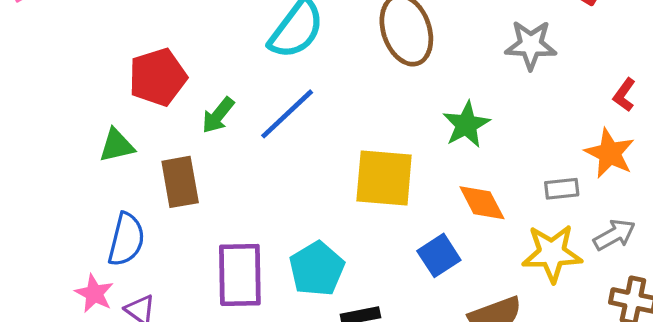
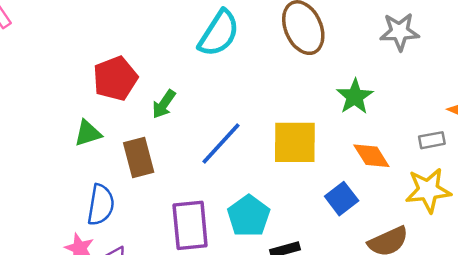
blue line: (287, 114) -> (221, 143), moved

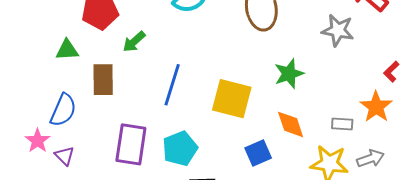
blue line: (221, 143) -> (172, 85), turned -39

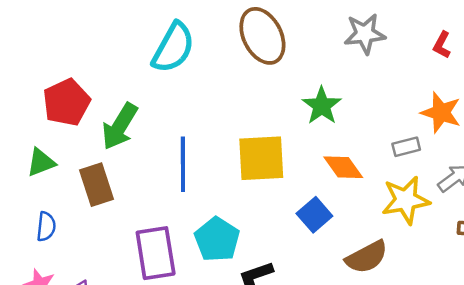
green arrow: (134, 42) -> (120, 126), size x1.5
red L-shape: (391, 72) -> (442, 45), moved
blue semicircle: (63, 110) -> (46, 227), moved, size x0.7

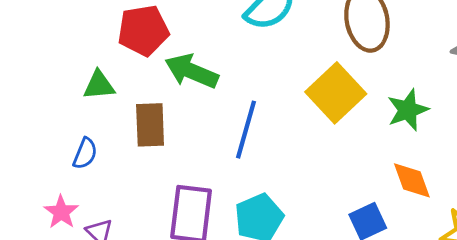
green arrow: (120, 126) -> (192, 71), turned 66
yellow square: (261, 158) -> (336, 93), moved, turned 34

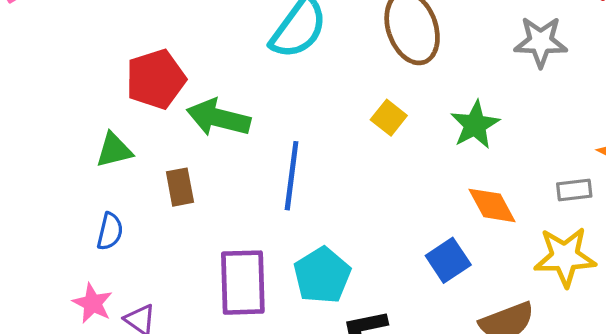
yellow square: (336, 93) -> (389, 118), size x0.5
brown rectangle: (150, 125) -> (180, 187), size x0.7

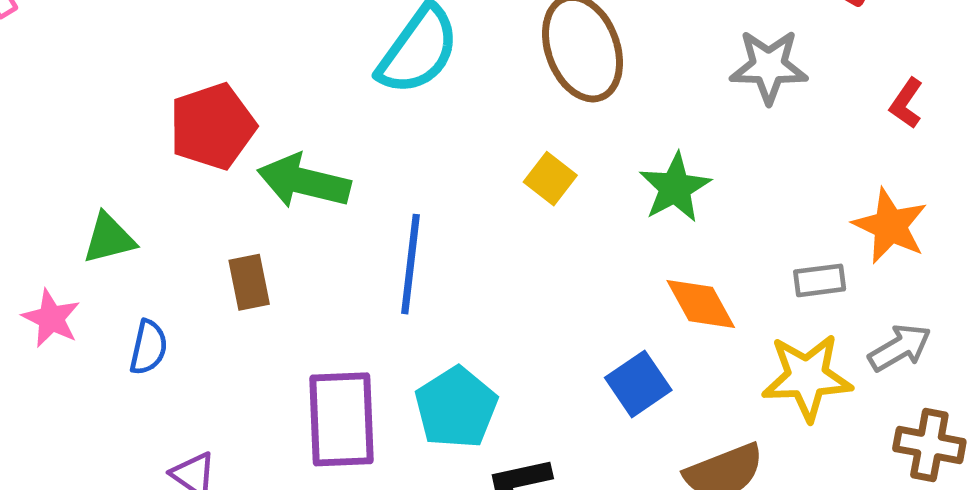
green triangle: (114, 150) -> (109, 239), moved
pink star: (93, 303) -> (51, 318), moved

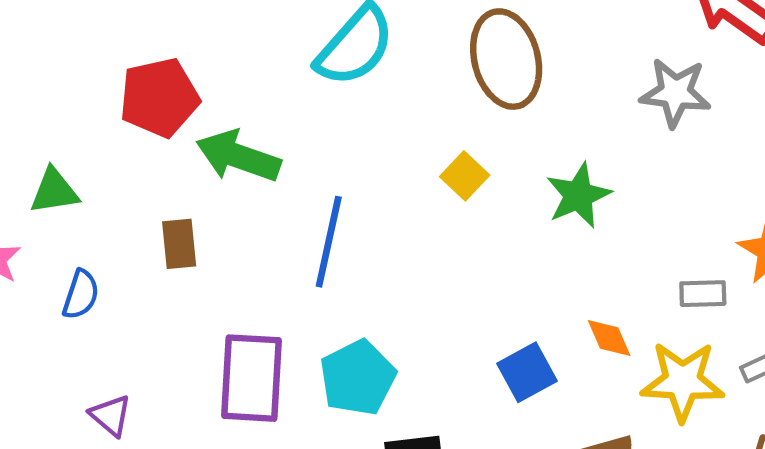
orange diamond: (701, 304) -> (609, 338), moved, size x0.7

